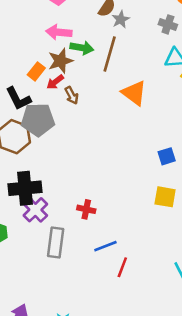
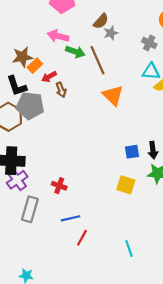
brown line: (110, 54) -> (97, 60), turned -48
brown star: (60, 61) -> (22, 57), moved

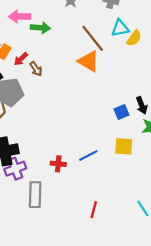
brown line: (97, 60) -> (93, 38), moved
purple cross: (17, 180) -> (15, 169), turned 30
blue line: (71, 218) -> (88, 156), moved

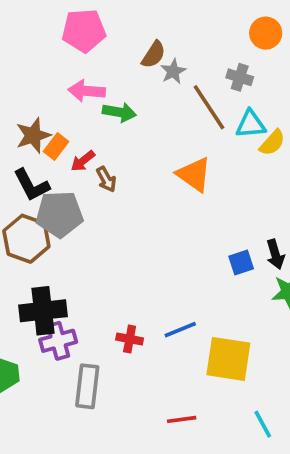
brown line: (93, 38) -> (209, 107), moved
yellow square: (124, 146) -> (228, 359), moved, size x1.5
red line: (94, 210) -> (182, 419), turned 63

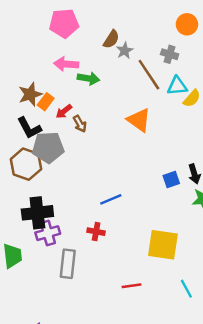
blue line: (180, 330) -> (111, 199), moved

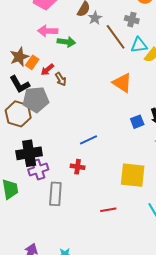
orange triangle: (139, 120) -> (122, 83), moved

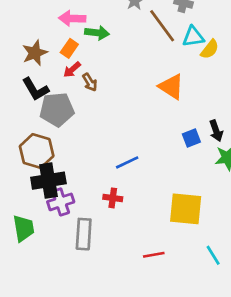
orange rectangle: (32, 62) -> (69, 48), moved
brown hexagon: (18, 114) -> (37, 151), moved

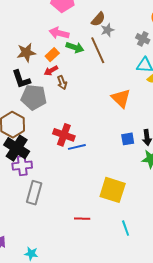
brown line: (162, 26) -> (98, 50), moved
black cross: (48, 181) -> (17, 148), turned 30
red cross: (113, 198) -> (64, 135), moved, size x1.5

